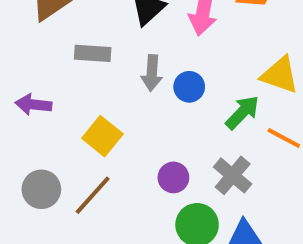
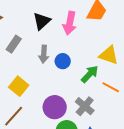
gray rectangle: (93, 53) -> (14, 44), turned -60
purple circle: (173, 177) -> (55, 107), size x1.5

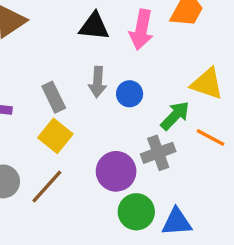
black triangle: (42, 21) -> (94, 26), turned 48
gray rectangle: (14, 44) -> (54, 97), moved, turned -60
gray cross: (85, 106) -> (158, 153), moved, turned 30

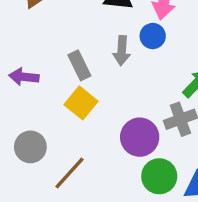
blue circle: (130, 94) -> (153, 36), moved
brown line: (47, 187) -> (70, 173), moved

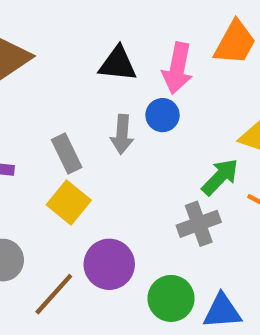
purple circle: (140, 137) -> (109, 264), moved

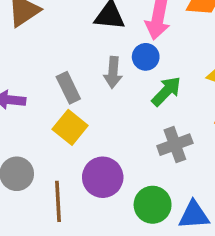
green arrow: (220, 177) -> (166, 91), moved
brown line: (54, 294) -> (58, 201), turned -45

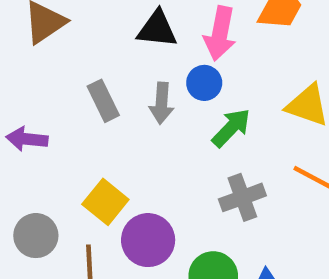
gray rectangle: (68, 88) -> (103, 101), moved
yellow square: (70, 127) -> (105, 202), moved

